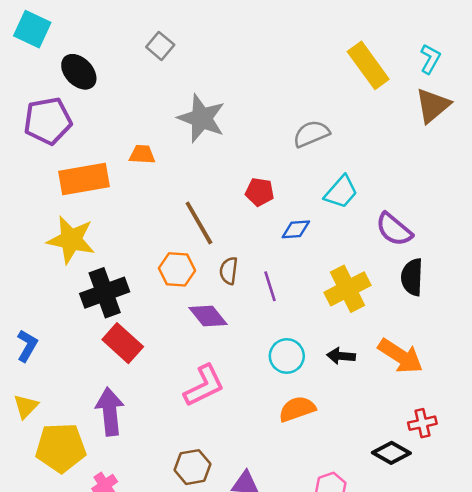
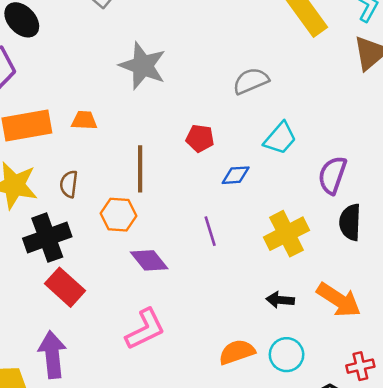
orange trapezoid: (142, 154) -> (84, 120), moved
brown line: (199, 223) -> (140, 169), turned 30
purple semicircle: (394, 229) -> (332, 175), turned 69
brown semicircle: (229, 271) -> (69, 184), moved
cyan circle: (287, 356) -> (287, 355), moved

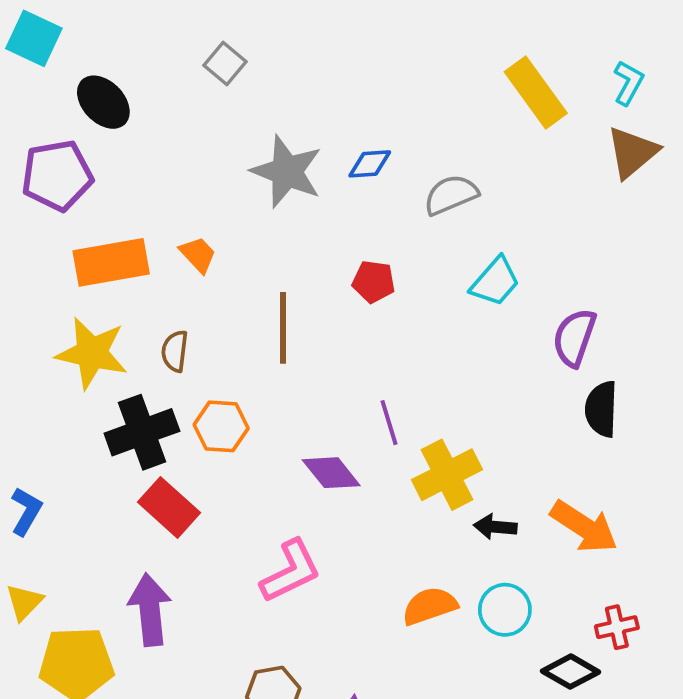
orange trapezoid: (84, 120) -> (198, 255), turned 44
blue diamond: (236, 175) -> (370, 164), moved
orange hexagon: (119, 215) -> (221, 426), moved
yellow cross: (287, 234) -> (447, 475), moved
purple diamond: (149, 260) -> (331, 473), moved

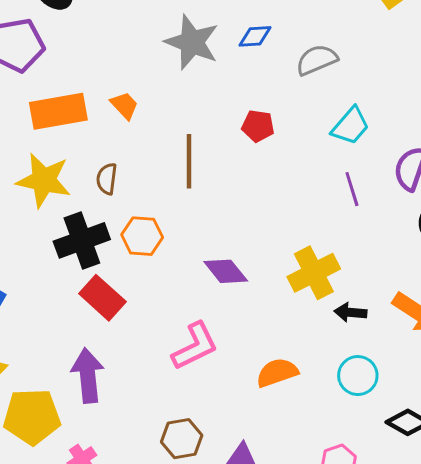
purple line: (389, 423) -> (352, 189), moved
orange semicircle: (430, 606) -> (277, 373), moved

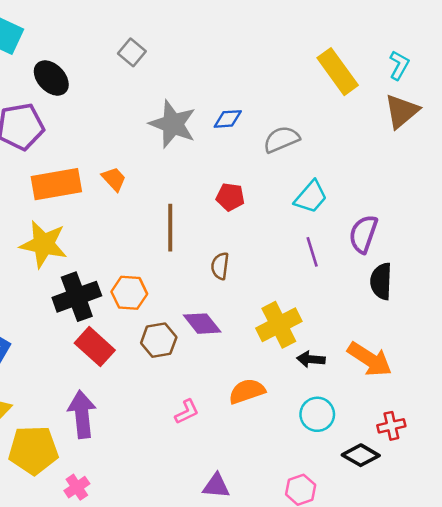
brown semicircle: (107, 179) -> (220, 266), moved
pink L-shape: (195, 346) -> (187, 412), moved, size x0.6
orange semicircle: (277, 373) -> (247, 391), moved
brown hexagon: (182, 439) -> (159, 340), moved

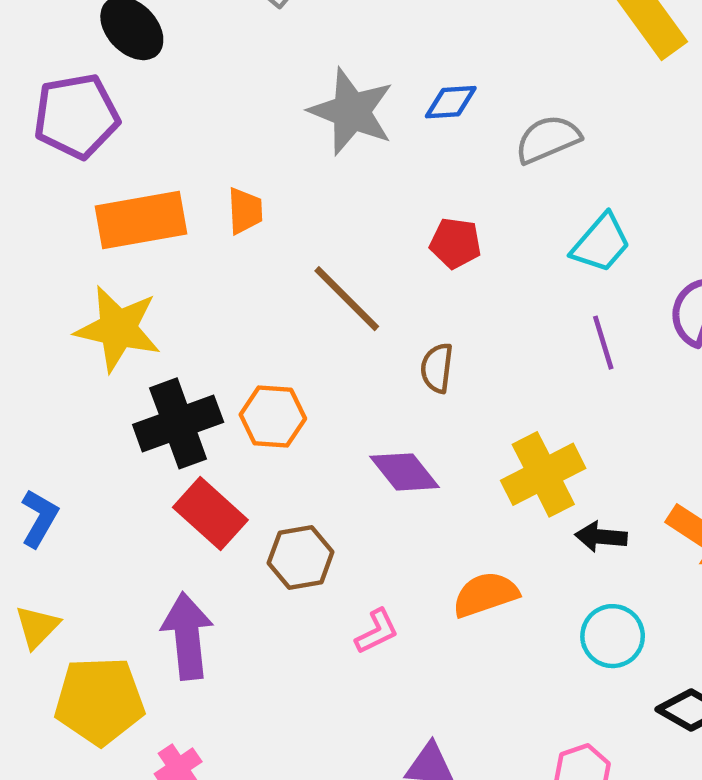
orange trapezoid: (114, 179) -> (245, 211), turned 40
brown line: (170, 228) -> (347, 299), turned -45
brown hexagon: (159, 340) -> (301, 557), moved

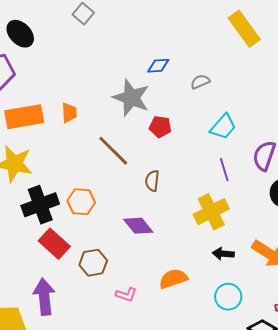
gray star: (351, 111) -> (131, 98), moved
gray semicircle: (548, 139) -> (200, 82), size x0.7
yellow cross: (543, 474) -> (211, 212), moved
pink L-shape: (377, 631) -> (126, 295), turned 45

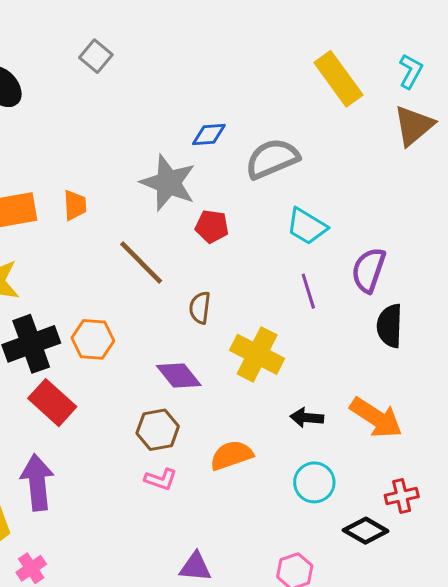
gray semicircle: (200, 82) -> (272, 159), size x1.8
cyan trapezoid: (223, 127) -> (307, 226), turned 80
yellow cross: (211, 212) -> (257, 354), moved, turned -36
brown hexagon: (93, 263) -> (158, 430), moved

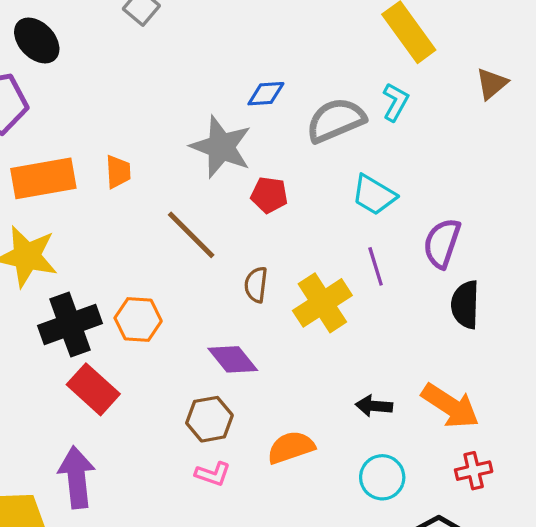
cyan L-shape: (411, 71) -> (395, 102), moved
brown triangle: (414, 125) -> (492, 84), size x0.7
yellow cross: (257, 354) -> (322, 303), moved, turned 30
red cross: (402, 496) -> (474, 471), moved

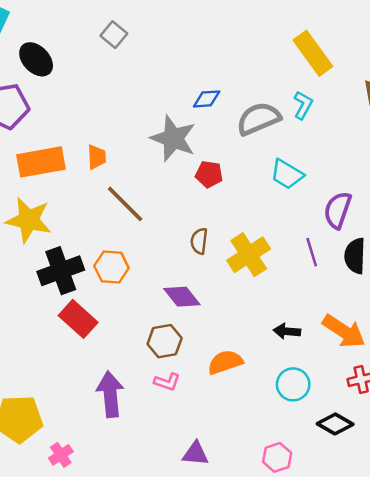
brown line: (191, 235) -> (125, 204), moved
purple line: (376, 266) -> (312, 252), moved
purple arrow: (77, 477) -> (110, 394), moved

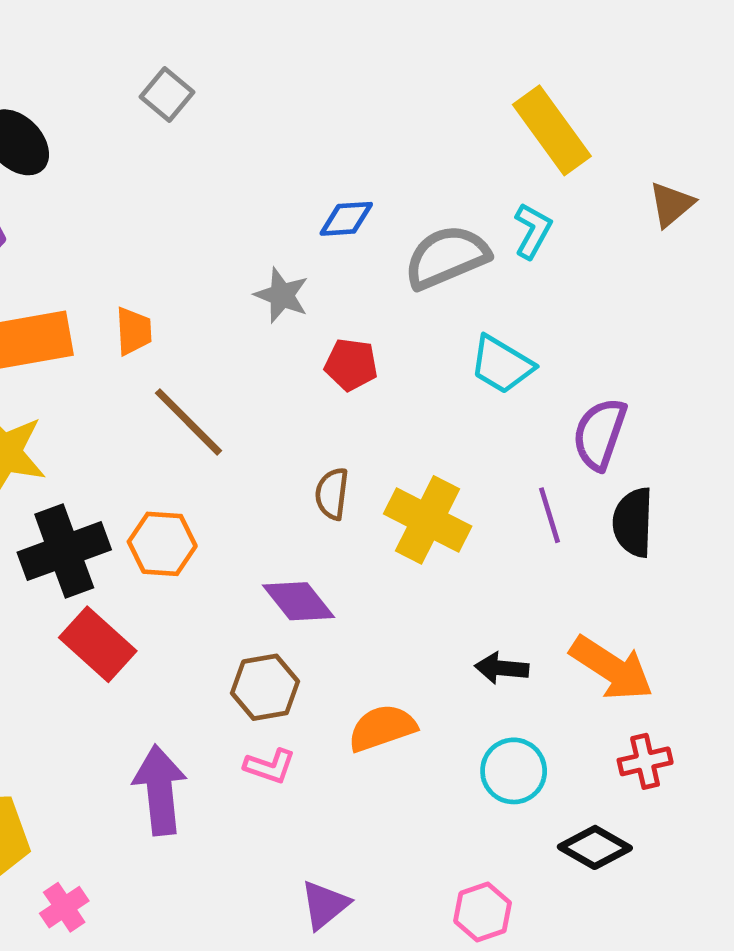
gray star: (173, 138) -> (282, 295), size x0.6
yellow cross: (249, 255) -> (428, 520), turned -30
purple triangle: (195, 454) -> (325, 905), turned -44

